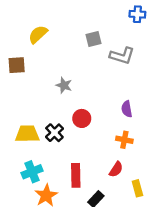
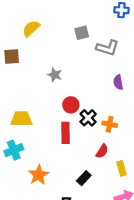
purple semicircle: (127, 109) -> (118, 82), moved
black cross: (54, 133) -> (88, 118), moved
cyan cross: (32, 172) -> (14, 150), moved
red rectangle: (76, 175) -> (65, 133), moved

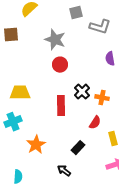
gray star: (55, 75) -> (55, 40), moved, size x1.5
red circle: (71, 105) -> (60, 65), moved

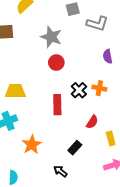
orange cross: (102, 98) -> (99, 88), moved

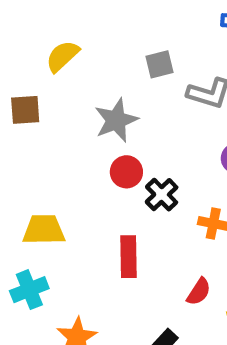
gray star: (51, 37) -> (116, 120), turned 30
black cross: (79, 90) -> (162, 195), moved

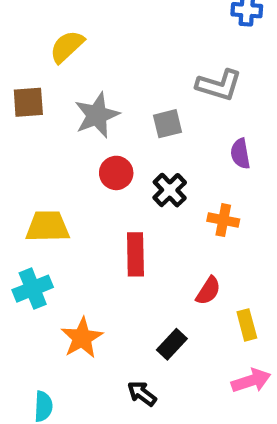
gray square: (159, 64) -> (168, 124), moved
gray star: (116, 120) -> (97, 115), moved
red circle: (126, 172) -> (116, 173), moved

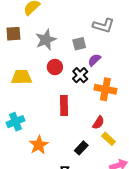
purple semicircle: (240, 154) -> (94, 60), moved, turned 56
orange cross: (223, 220) -> (105, 89), size x1.5
yellow trapezoid: (48, 226) -> (22, 77), moved
yellow rectangle: (247, 325) -> (108, 139), moved, turned -32

